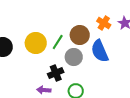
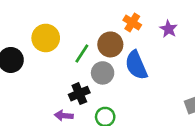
orange cross: (104, 23) -> (132, 22), moved
yellow circle: (36, 43) -> (46, 38), moved

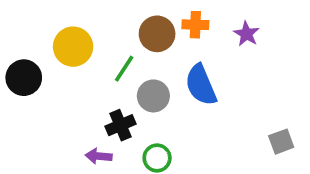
orange cross: (132, 22) -> (195, 25), turned -30
brown circle: (110, 44) -> (157, 34), moved

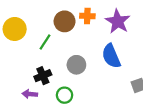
purple star: (246, 34) -> (118, 21), size x1.6
blue semicircle: (201, 85) -> (111, 56), moved
gray circle: (153, 96) -> (76, 65), moved

